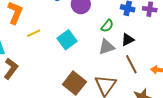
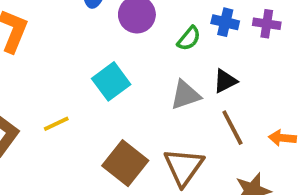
green semicircle: (107, 26) -> (189, 38), moved
yellow line: (34, 33) -> (56, 124), moved

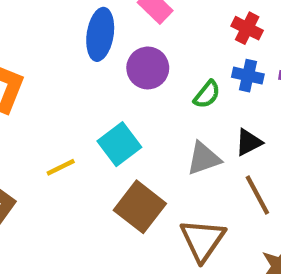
yellow line: (56, 124) -> (61, 167), moved
brown square: (125, 163) -> (140, 207), moved

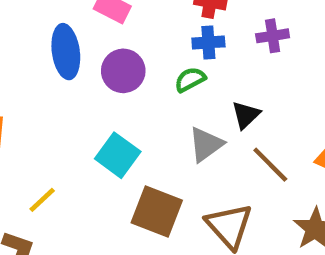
blue cross: (248, 76) -> (208, 42), moved
green semicircle: (207, 94) -> (190, 79), turned -140
yellow line: (61, 167) -> (42, 200), moved

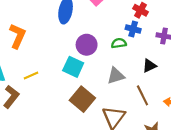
purple circle: (123, 71) -> (87, 45), moved
black triangle: (246, 115) -> (149, 66), moved
cyan square: (118, 155) -> (73, 67), turned -30

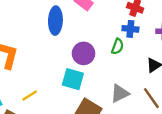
green semicircle: (119, 43) -> (117, 46), turned 128
gray triangle: (116, 76) -> (120, 93), moved

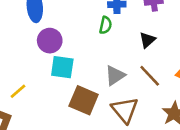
purple circle: (83, 53) -> (50, 41), moved

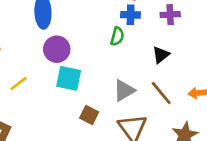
yellow line: (18, 91) -> (18, 84), moved
brown square: (84, 100) -> (89, 115), size x0.6

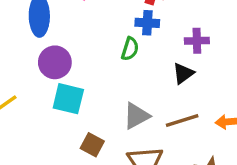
purple cross: (170, 15) -> (197, 41), moved
brown line: (161, 93) -> (182, 121), turned -70

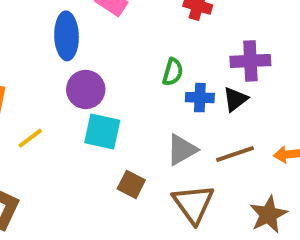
blue cross: (147, 23) -> (200, 98), moved
purple cross: (197, 41) -> (250, 61), size x1.4

